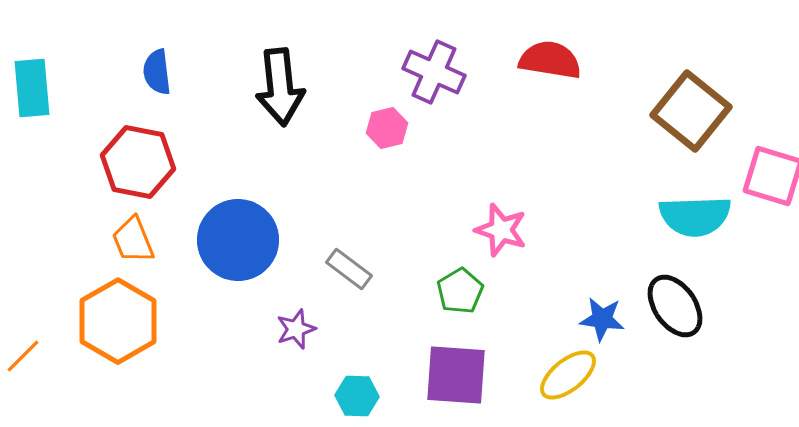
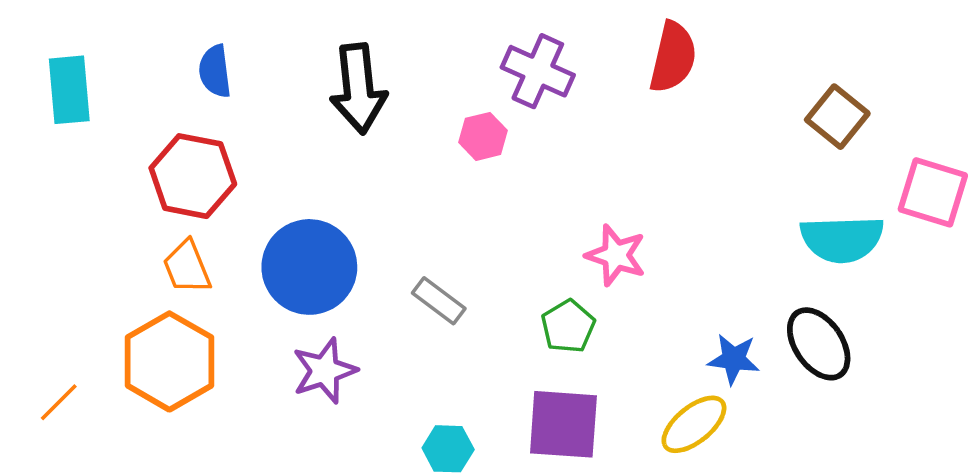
red semicircle: (550, 60) -> (673, 57), turned 94
brown square: (691, 111) -> (837, 117), size x0.7
purple star: (296, 329) -> (325, 371), moved, size x1.4

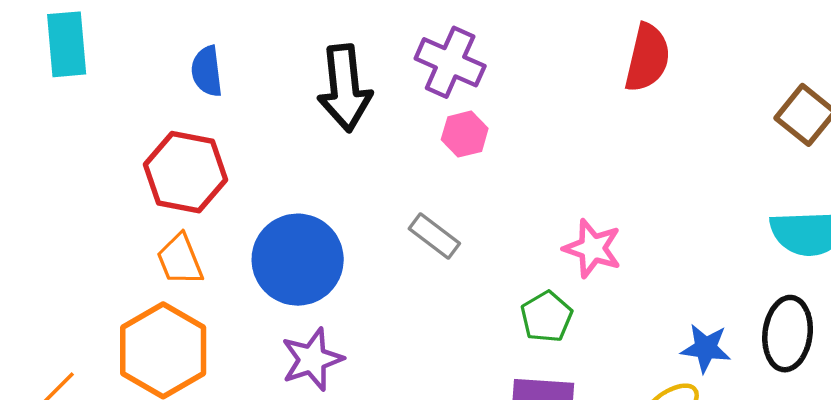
purple cross: (538, 71) -> (450, 62), moved
cyan rectangle: (69, 90) -> (67, 44), moved
gray rectangle: (439, 301) -> (434, 236), moved
black ellipse: (819, 344) -> (788, 334), turned 42

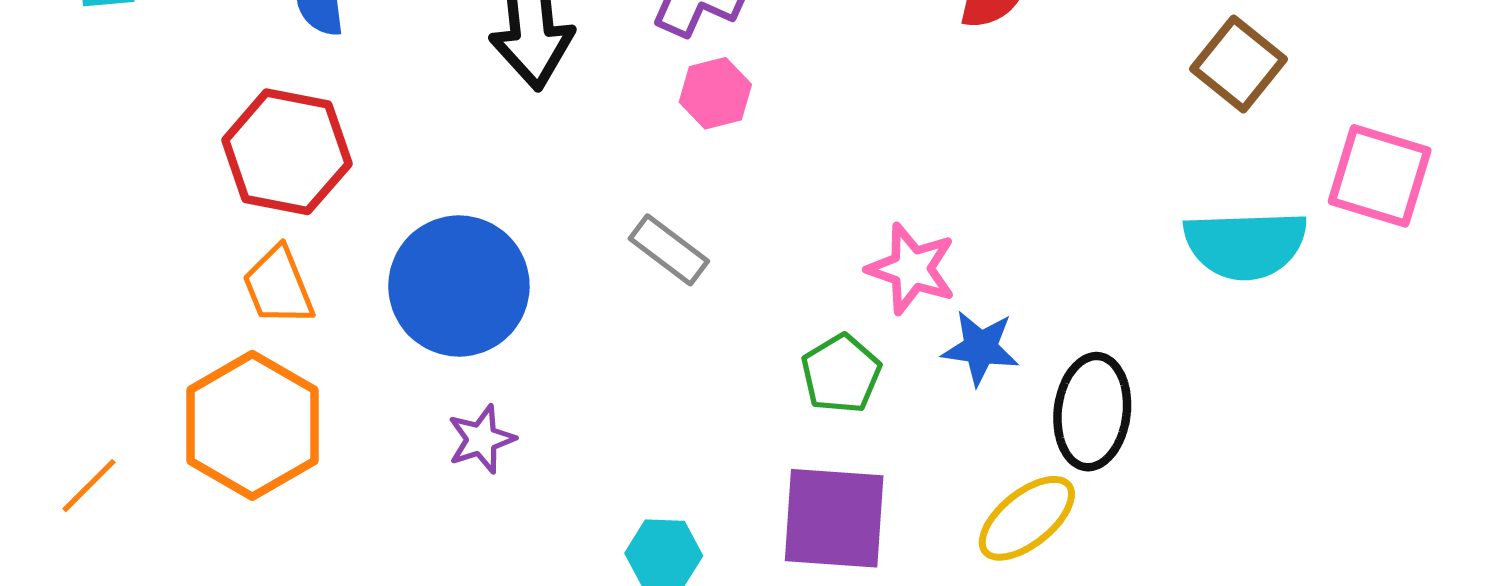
black ellipse: (788, 334) -> (1092, 412), moved
blue star: (706, 348) -> (980, 348), moved
purple star: (312, 359) -> (481, 439), size x0.7

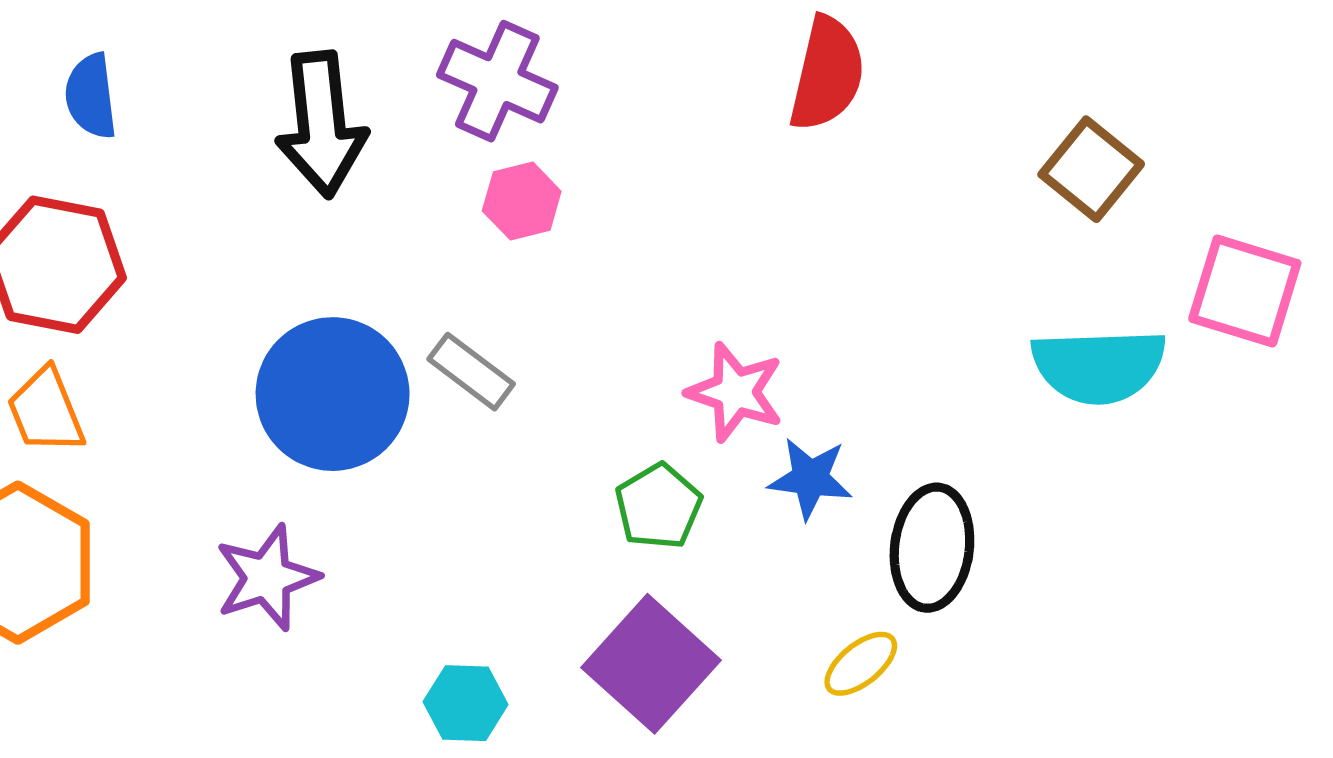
blue circle: (459, 286) -> (333, 394), moved
purple star: (481, 439) -> (267, 578), size x1.4
purple square: (834, 518) -> (651, 664), turned 38
yellow ellipse: (1027, 518) -> (861, 664), size x0.7

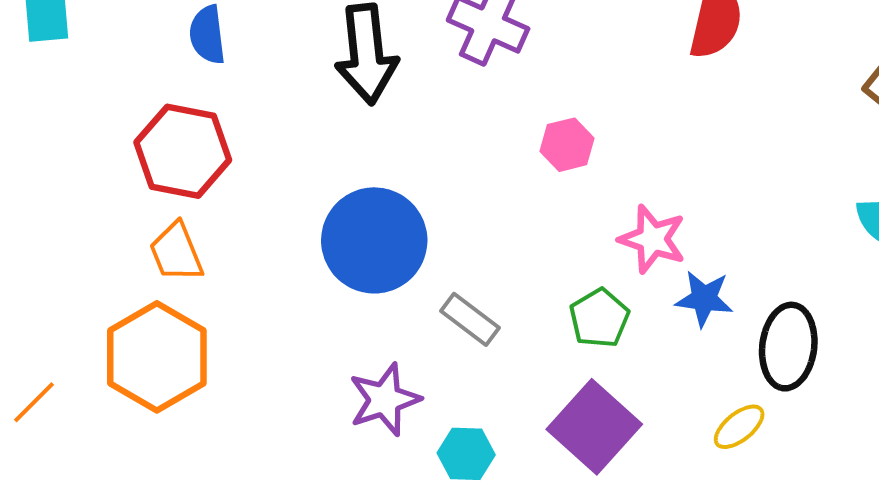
pink hexagon: (522, 201) -> (567, 145), moved
gray rectangle: (471, 372) -> (470, 319), moved
purple star: (267, 578) -> (385, 400), moved

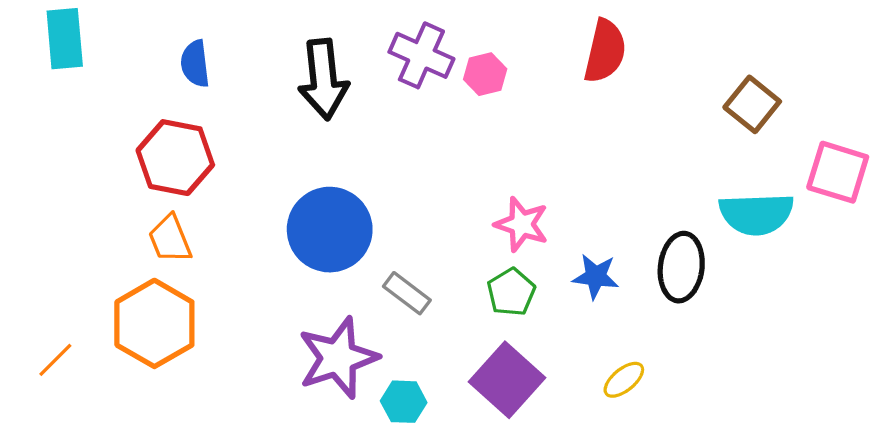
pink hexagon: (567, 145) -> (485, 74), moved
pink star: (652, 239) -> (522, 224), moved
black ellipse: (788, 347) -> (681, 267), moved
purple star: (385, 400) -> (338, 358), size x1.4

